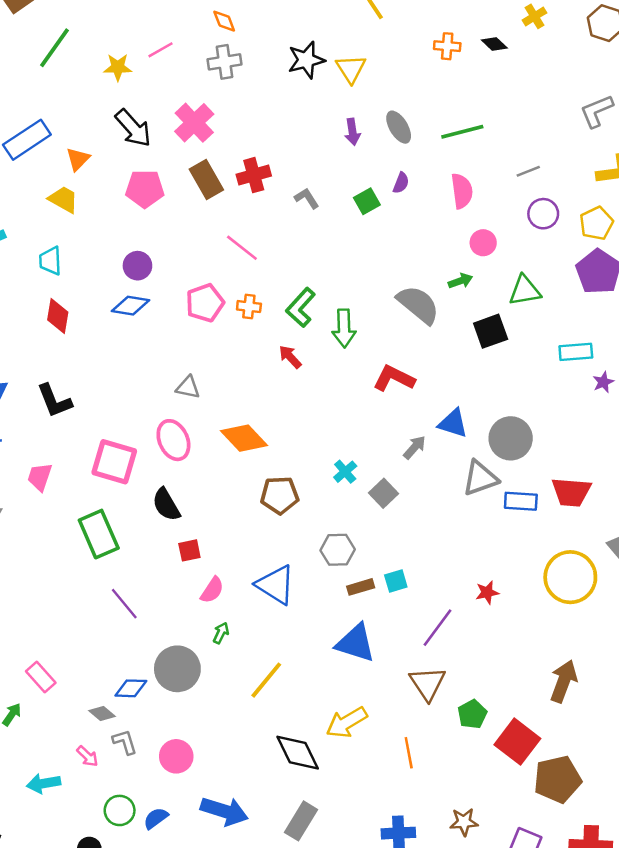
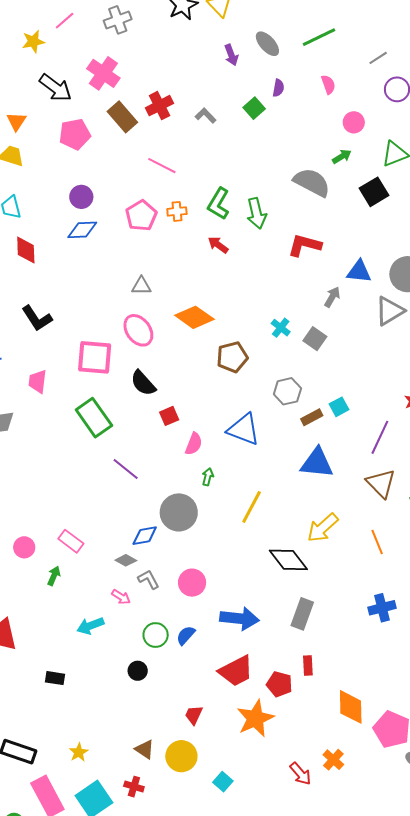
pink semicircle: (462, 191) -> (328, 84), size x0.7

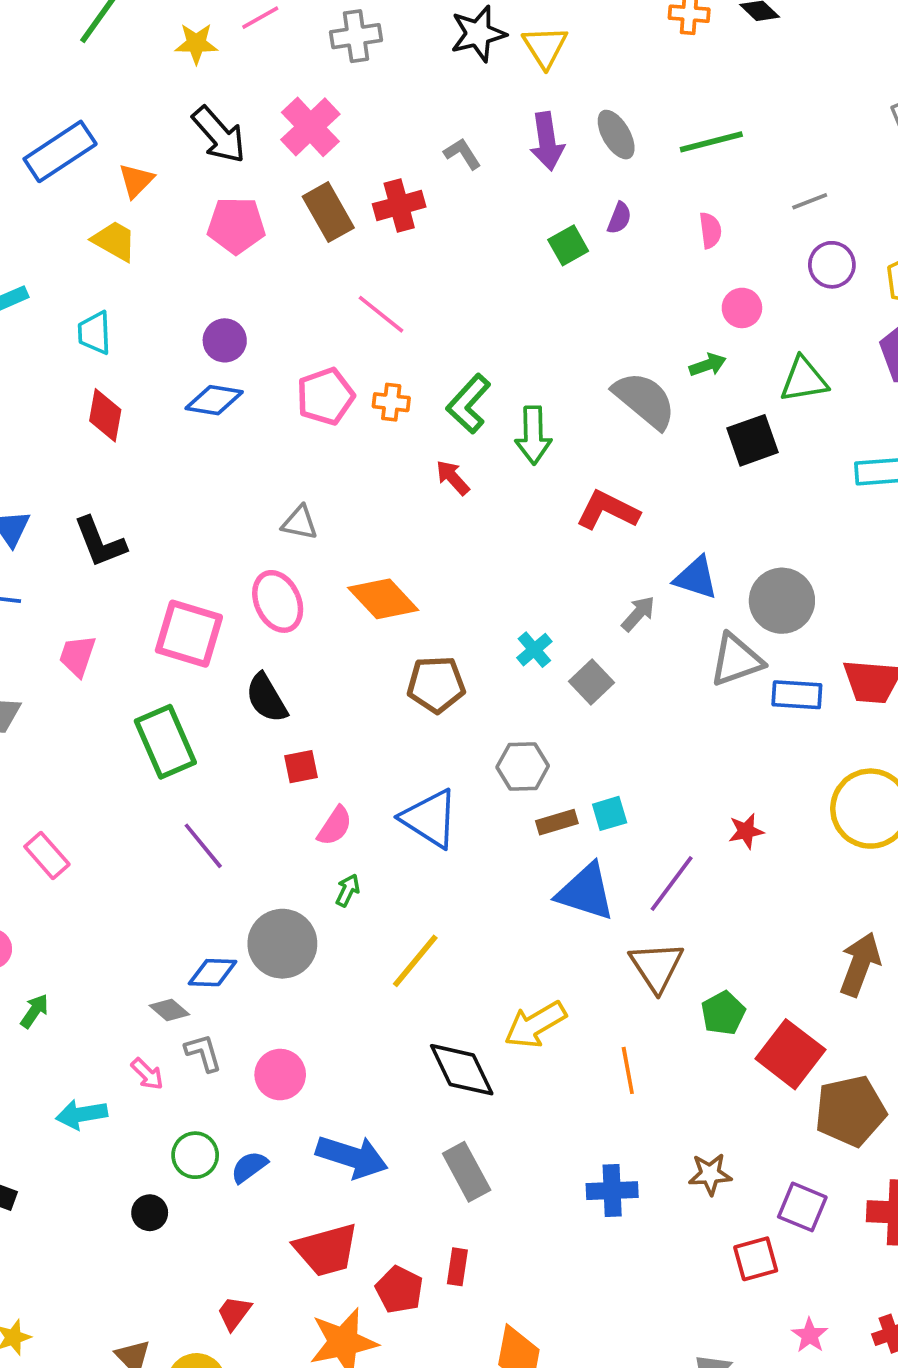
purple arrow: (231, 55) -> (547, 141), size x1.4
gray L-shape: (206, 116) -> (462, 154), moved
blue triangle: (317, 463) -> (586, 892), moved
pink rectangle: (71, 541) -> (47, 855), moved
gray rectangle: (302, 614) -> (467, 1172), turned -60

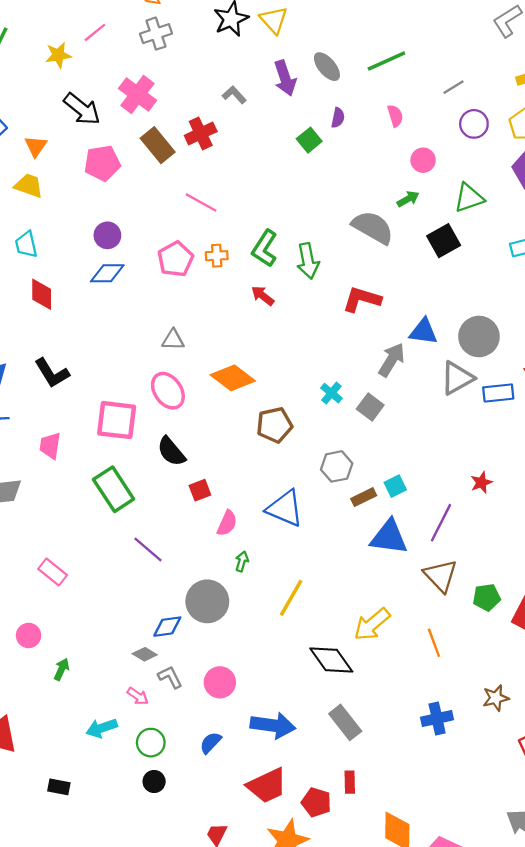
gray arrow: (638, 614) -> (392, 360), size x1.4
green pentagon: (723, 1013) -> (487, 597), turned 30
green circle: (195, 1155) -> (151, 743), moved

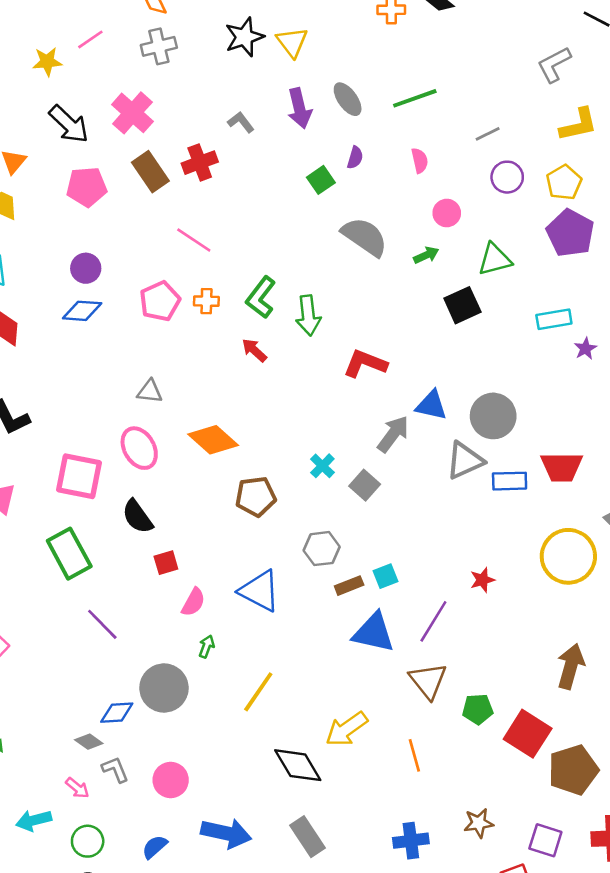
gray semicircle: (373, 227) -> (365, 237), moved

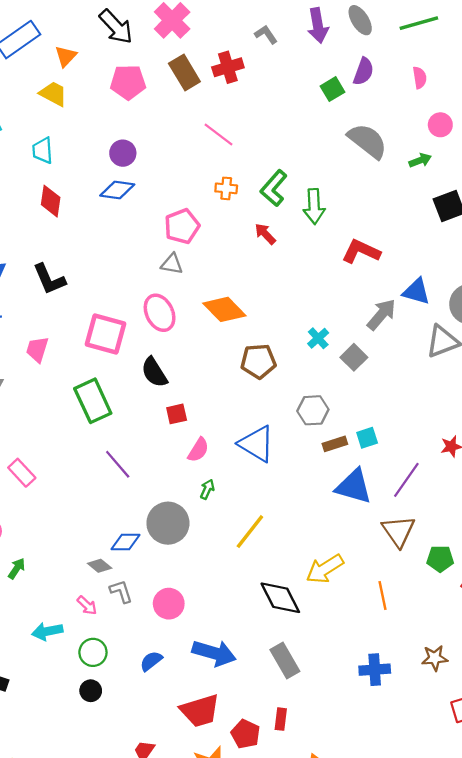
purple semicircle: (355, 158) -> (364, 71), size x1.4
pink pentagon: (160, 301) -> (182, 226), moved

